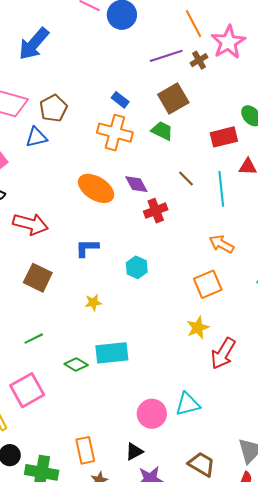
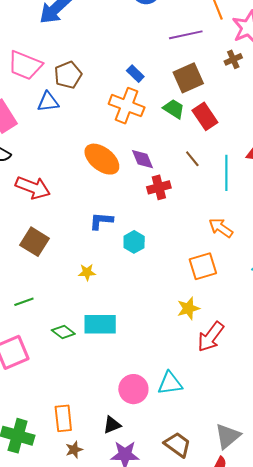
brown cross: (199, 60) -> (233, 59), moved
red rectangle: (224, 137) -> (205, 116), moved, turned 64
blue L-shape: (87, 248) -> (101, 221), moved

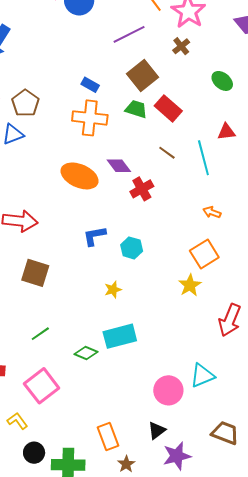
orange arrow: (221, 228) -> (212, 212), size x0.7
yellow star: (87, 272) -> (113, 290), moved
yellow star: (188, 308) -> (190, 285), moved

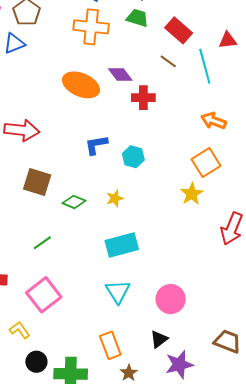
red rectangle: (168, 108) -> (179, 30), moved
red cross: (142, 189) -> (143, 98), turned 30
orange arrow: (212, 212) -> (214, 121), size x1.4
green diamond: (86, 353) -> (74, 202), moved
cyan triangle: (202, 376) -> (118, 292), moved, turned -40

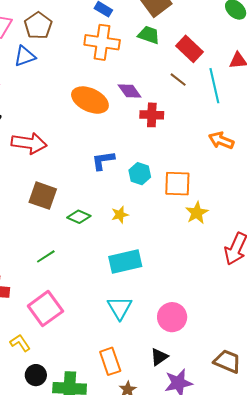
orange square: (206, 163) -> (177, 184), moved, turned 32

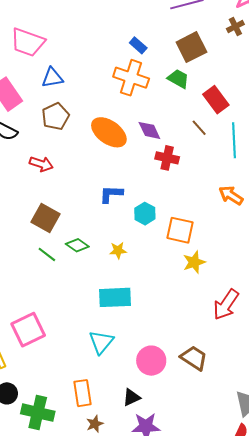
brown pentagon: (38, 26) -> (55, 116), moved
red arrow: (29, 143) -> (41, 164), size x0.7
green line: (46, 256) -> (47, 254), moved, turned 60
brown trapezoid: (227, 361) -> (194, 358), moved

